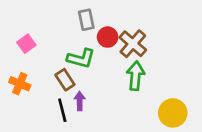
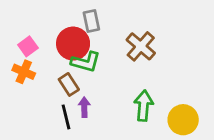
red circle: (108, 37) -> (73, 44), moved, size x1.5
green arrow: (136, 76) -> (144, 106), moved
orange cross: (20, 84) -> (24, 72), moved

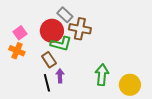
gray rectangle: (91, 21) -> (65, 15), turned -35
brown cross: (141, 46) -> (80, 29), moved, turned -30

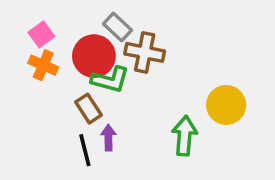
pink square: (20, 33) -> (41, 34), moved
orange cross: (17, 51) -> (43, 65), moved
yellow circle: (130, 85) -> (226, 105), moved

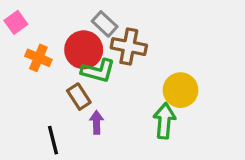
pink square: (41, 34) -> (16, 22), moved
yellow circle: (226, 105) -> (181, 90), moved
black line: (85, 150) -> (53, 140), moved

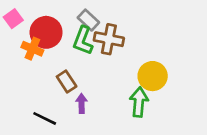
red circle: (84, 50) -> (46, 32), moved
green L-shape: (98, 71) -> (83, 41), moved, turned 96
black line: (53, 140) -> (45, 118), turned -50

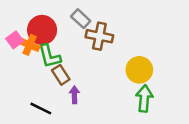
pink square: (13, 19) -> (15, 40), moved
green L-shape: (83, 41) -> (50, 56), moved, turned -35
green arrow: (139, 102) -> (144, 98), moved

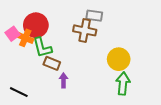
gray rectangle: (81, 19) -> (94, 16), moved, turned -35
brown rectangle: (61, 75) -> (52, 63), turned -35
black line: (41, 108) -> (19, 92), moved

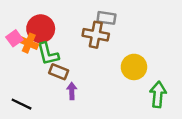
green arrow: (123, 84) -> (158, 95), moved

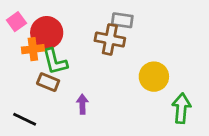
pink square: (14, 38) -> (16, 22), moved
orange cross: (29, 43) -> (33, 49), turned -30
brown rectangle: (59, 72) -> (48, 82), moved

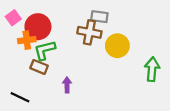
green L-shape: (55, 61) -> (45, 50), turned 90
yellow circle: (154, 77) -> (117, 46), moved
green arrow: (181, 108) -> (152, 69), moved

